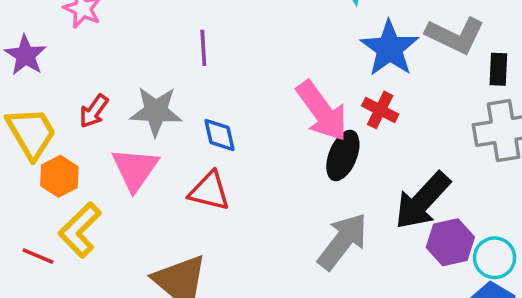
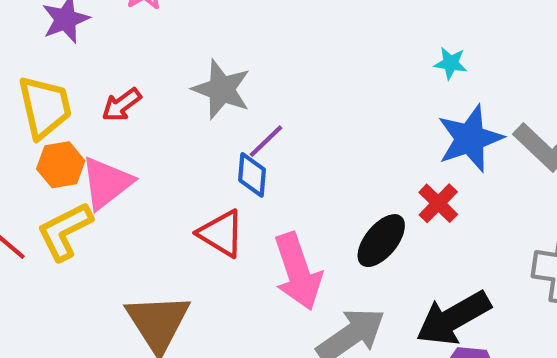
purple line: (203, 48) -> (266, 141), moved, turned 32
gray star: (156, 111) -> (222, 89), moved
pink arrow: (322, 111) -> (298, 271), moved
pink triangle: (135, 169) -> (107, 183), moved

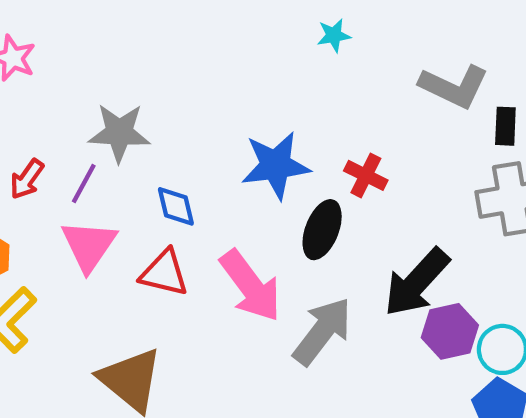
blue star: (470, 139) -> (276, 165), moved, turned 30
purple line: (266, 141) -> (84, 184), moved
pink triangle: (107, 183) -> (89, 245), moved

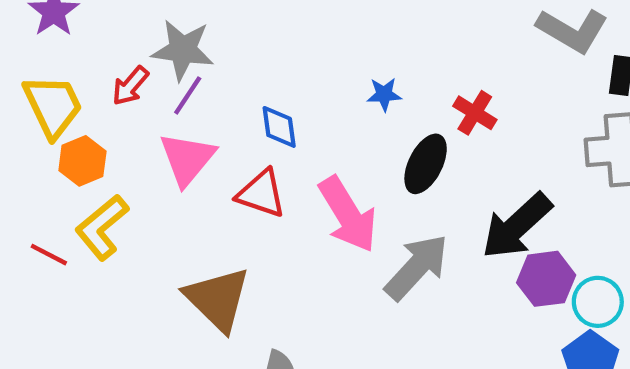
gray star: (119, 133) -> (183, 50), moved
blue star: (276, 165) -> (384, 94), size x0.5

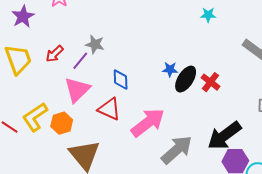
gray star: (183, 50) -> (95, 44), moved, size x0.7
orange hexagon: (82, 161) -> (62, 123), moved
black ellipse: (426, 164) -> (186, 79), moved
pink arrow: (348, 214) -> (148, 123), turned -102

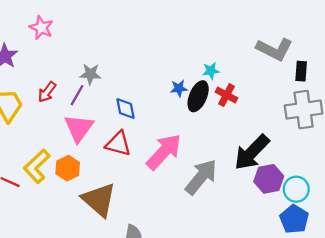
cyan star: (208, 15) -> (211, 71), moved

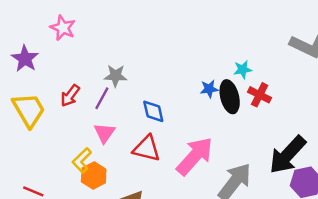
black ellipse: (198, 96) -> (230, 97), turned -36
pink triangle: (79, 128) -> (104, 133), size x0.7
yellow L-shape: (37, 166) -> (82, 160), moved, size x0.7

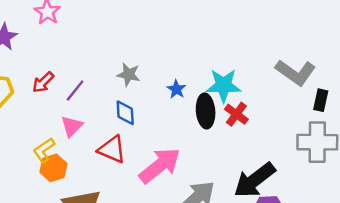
cyan star: (243, 70) -> (223, 85), size x1.8
gray star: (116, 76) -> (129, 74), moved
blue star: (209, 89) -> (176, 89), moved, turned 30

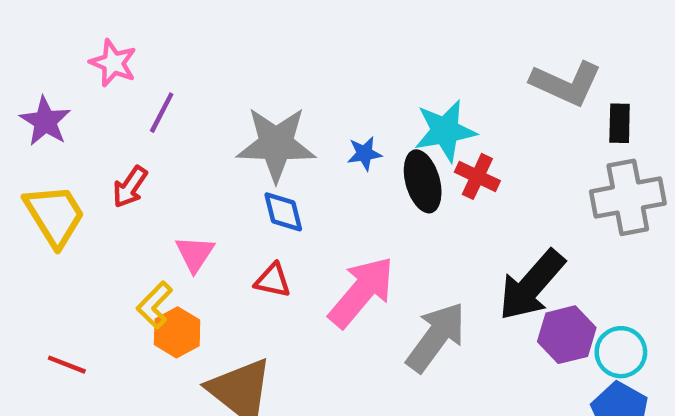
gray star: (129, 74) -> (276, 144), size x1.8
blue star: (176, 89) -> (364, 153), turned -30
purple line: (75, 90) -> (162, 113), moved
red triangle: (112, 149) -> (273, 280), size x0.7

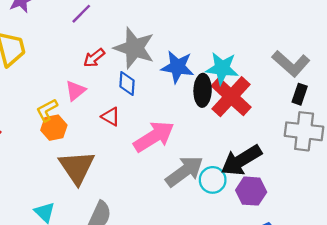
black rectangle: (620, 123) -> (300, 94), moved
blue star: (364, 153) -> (178, 67), size x1.8
red cross: (477, 176) -> (231, 97), size x1.8
red arrow: (130, 187) -> (94, 58), moved
cyan circle: (621, 352) -> (213, 180), moved

